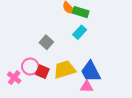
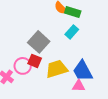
gray square: (46, 42) -> (39, 42), size x1.5
red square: (42, 72) -> (35, 61), moved

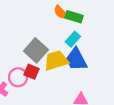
yellow trapezoid: (57, 69) -> (56, 60), moved
blue trapezoid: (83, 71) -> (76, 59), moved

